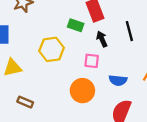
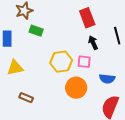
green rectangle: (76, 25) -> (36, 31), moved
yellow hexagon: (52, 49) -> (61, 62), moved

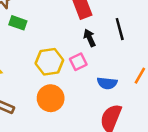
pink square: (84, 62) -> (78, 62), turned -32
orange circle: (76, 88) -> (51, 98), moved

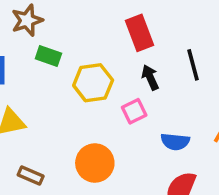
yellow hexagon: (49, 62) -> (93, 83), moved

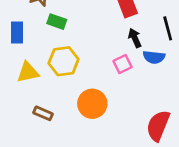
yellow hexagon: (93, 83) -> (64, 61), moved
blue semicircle: (175, 142) -> (154, 57), moved

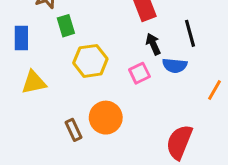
green rectangle: (57, 22) -> (66, 26), turned 54
yellow hexagon: (64, 61) -> (90, 61), moved
brown rectangle: (43, 113) -> (74, 130), moved, turned 42

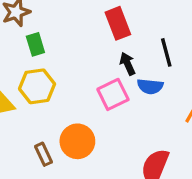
yellow hexagon: (90, 61) -> (37, 86), moved
pink square: (139, 73) -> (113, 94), size x1.4

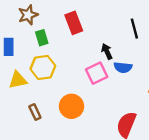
red rectangle: (118, 23) -> (74, 23), moved
black line: (166, 52) -> (134, 29), moved
brown rectangle: (44, 154) -> (35, 112), moved

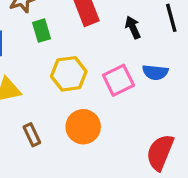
black arrow: (107, 51) -> (133, 27), moved
yellow hexagon: (43, 67) -> (69, 74), moved

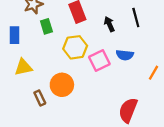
yellow hexagon: (69, 74) -> (75, 47), moved
orange circle: (83, 127) -> (62, 85), moved

